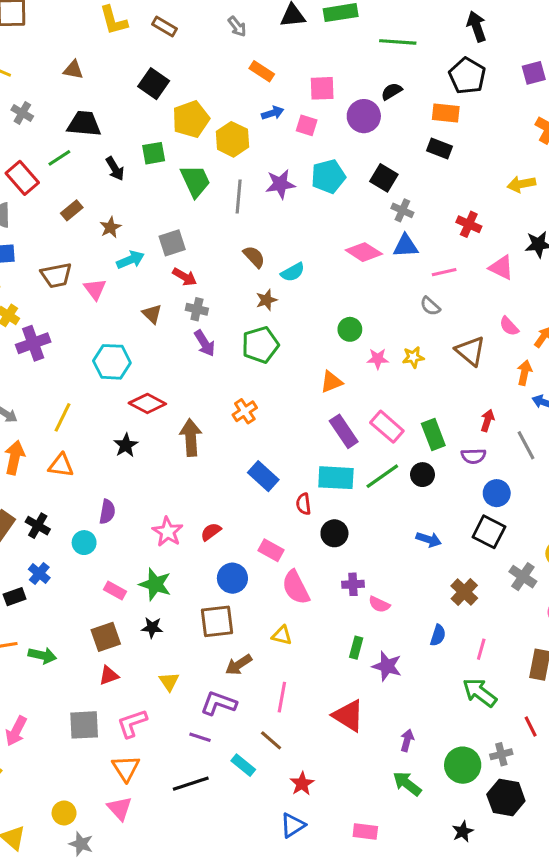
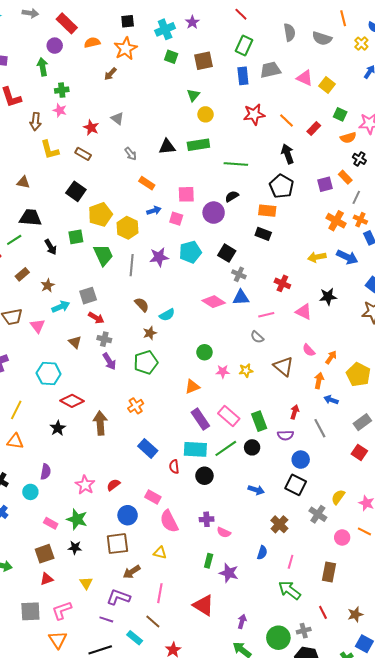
black circle: (334, 533) -> (204, 476), moved

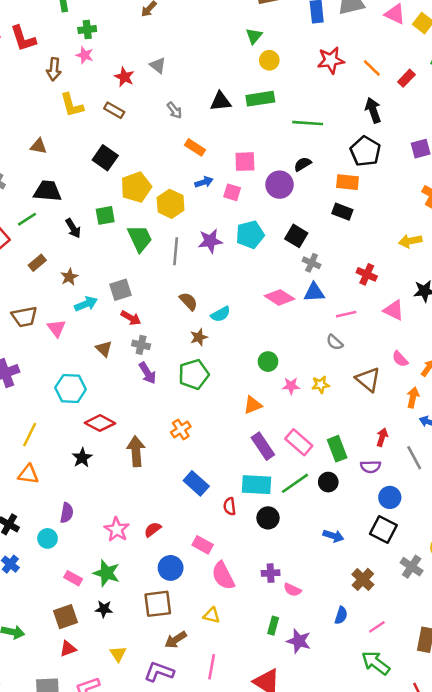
pink line: (291, 562) -> (377, 627), turned 40

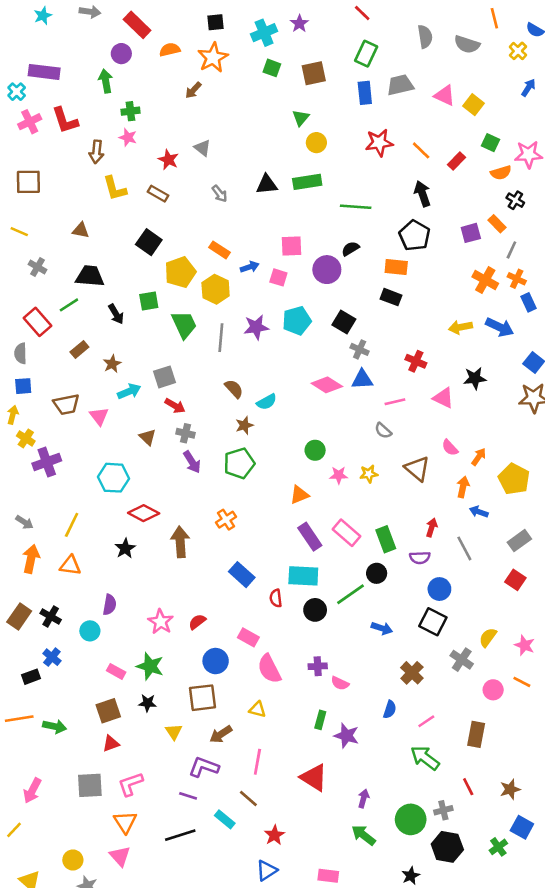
orange rectangle: (195, 147) -> (220, 250), moved
green line: (295, 483) -> (350, 594), moved
yellow triangle: (118, 654) -> (174, 732), moved

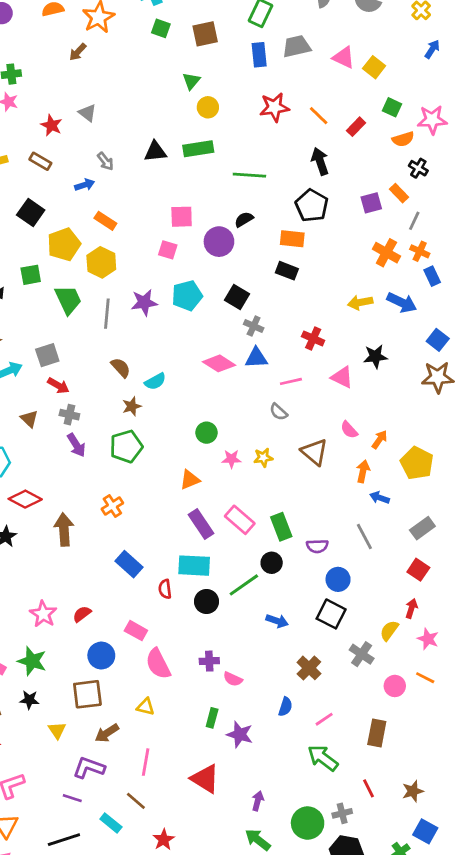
blue arrow: (250, 267) -> (85, 185), moved
red arrow: (432, 527) -> (411, 608), moved

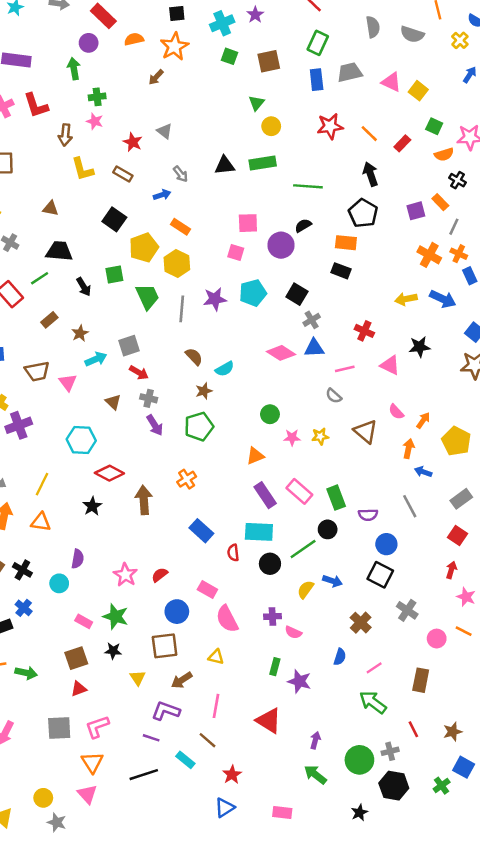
gray cross: (254, 326) -> (312, 320), turned 35
yellow semicircle: (389, 631) -> (306, 589), moved

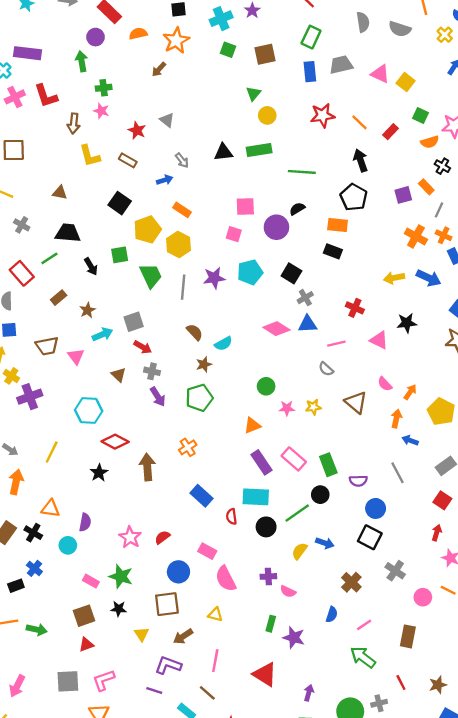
orange triangle: (41, 522) -> (51, 508), moved

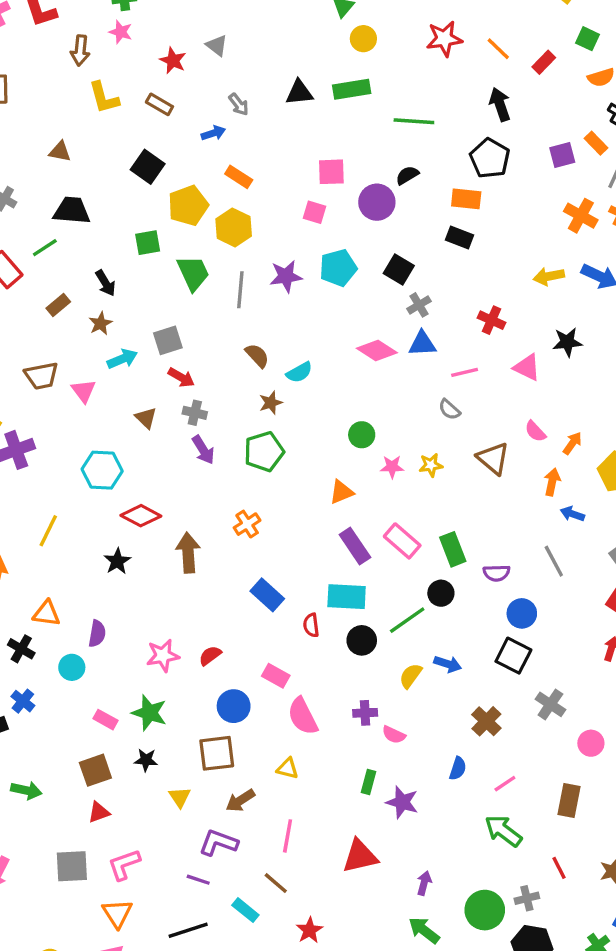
black arrow: (91, 266) -> (106, 283), moved
pink star: (130, 537) -> (163, 656), turned 30
red triangle: (265, 674) -> (360, 856), turned -45

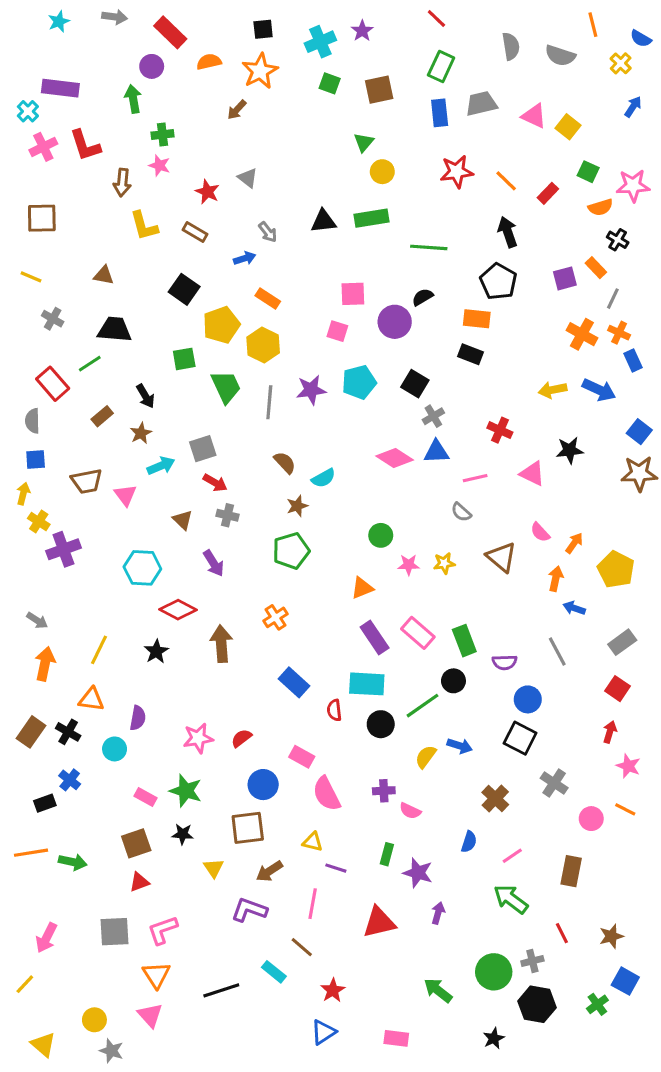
purple arrow: (203, 450) -> (214, 563), moved
yellow line: (48, 531) -> (99, 650), moved
purple line: (198, 880) -> (336, 868), moved
purple arrow: (424, 883) -> (438, 913), moved

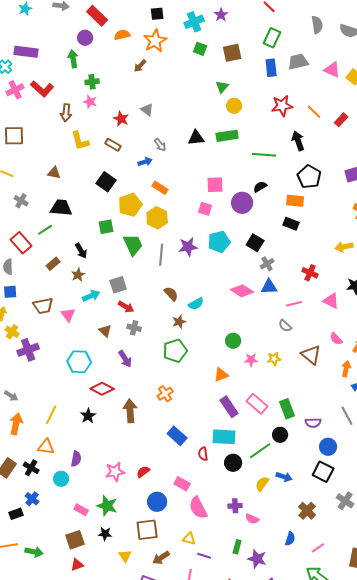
red L-shape: (85, 145) -> (42, 89), turned -30
black arrow: (508, 232) -> (298, 141), moved

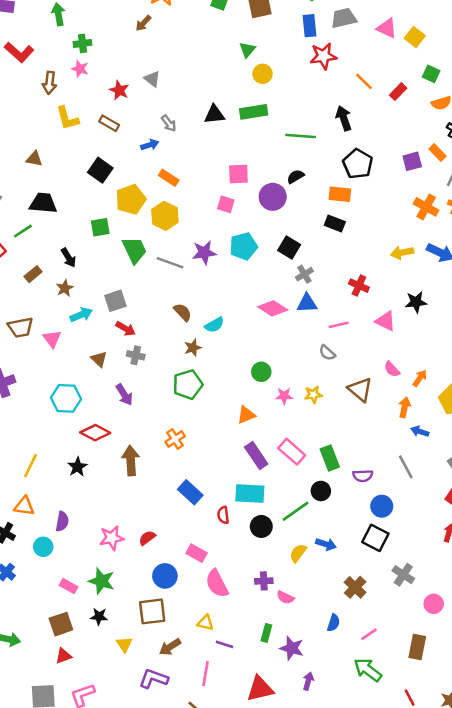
red star: (282, 106) -> (323, 56), moved
gray line: (161, 255) -> (170, 263), turned -75

